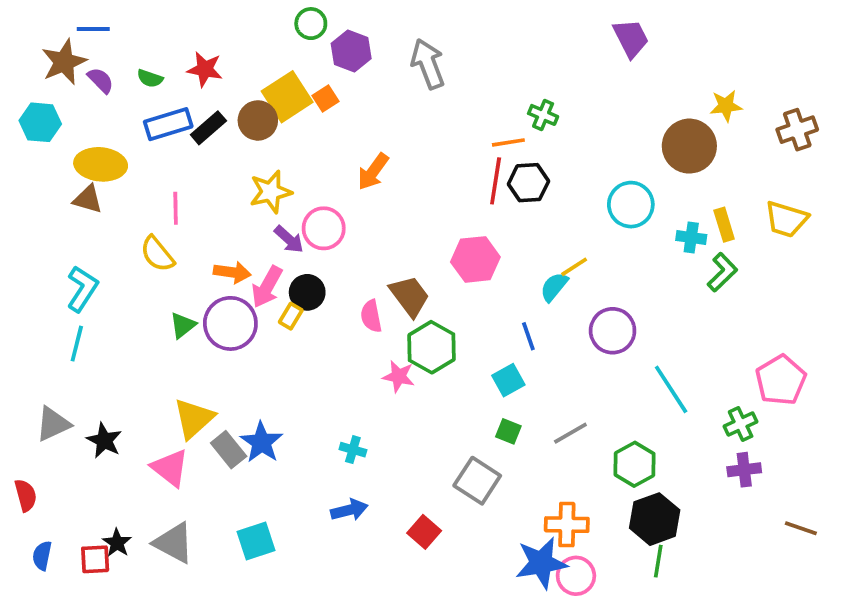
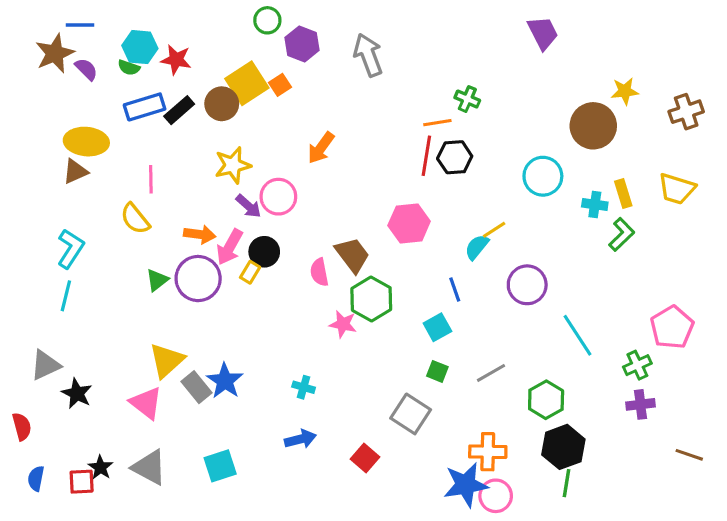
cyan hexagon: (40, 122) -> (140, 47), moved
brown triangle: (88, 199) -> (75, 171), turned -40
black star: (104, 440) -> (77, 393), moved

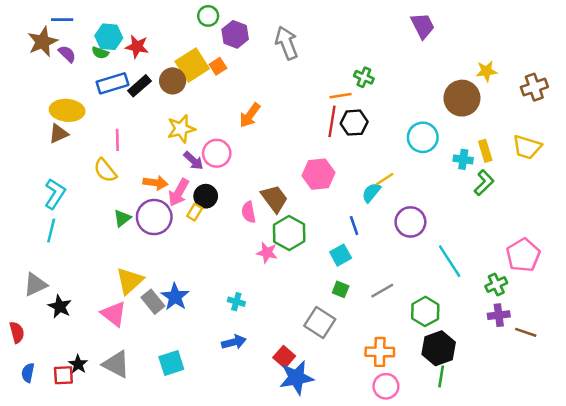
brown line: (689, 455) -> (526, 332), moved
blue star: (466, 485) -> (296, 378), moved

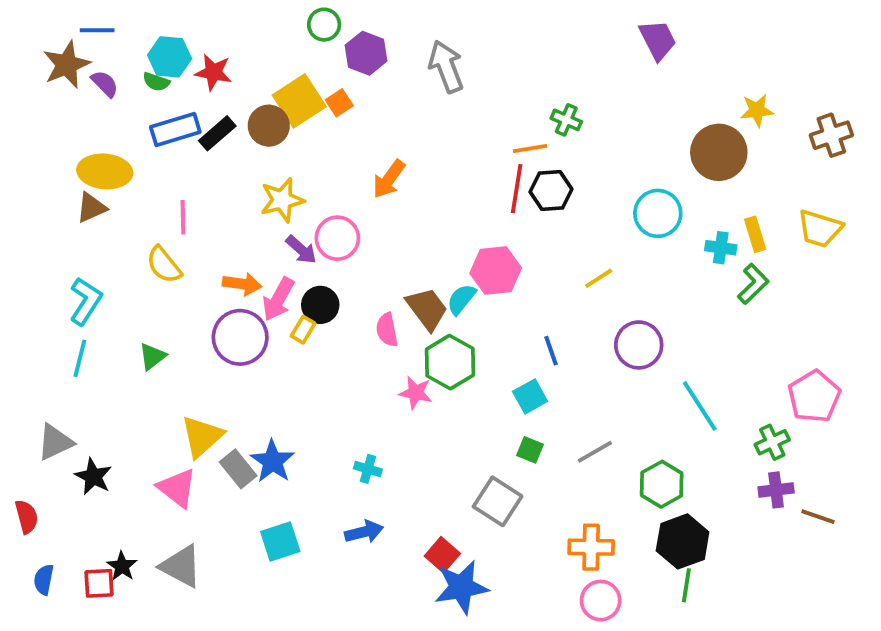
cyan semicircle: (371, 193) -> (461, 299), moved
green triangle: (122, 218) -> (152, 356), moved
cyan square: (171, 363) -> (280, 541), moved

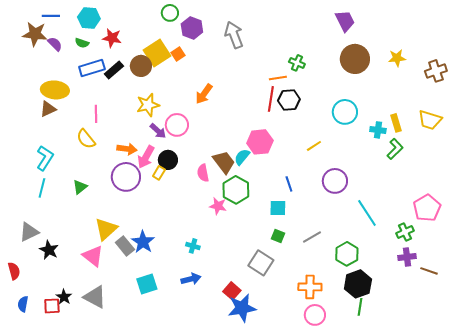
cyan hexagon: (170, 57) -> (89, 18), moved
brown star: (67, 65) -> (35, 34), turned 30
brown circle: (719, 152) -> (355, 59), moved
cyan square: (530, 396) -> (278, 208), turned 30

